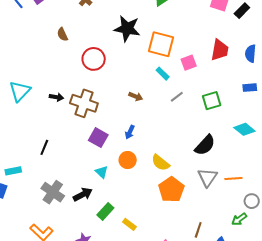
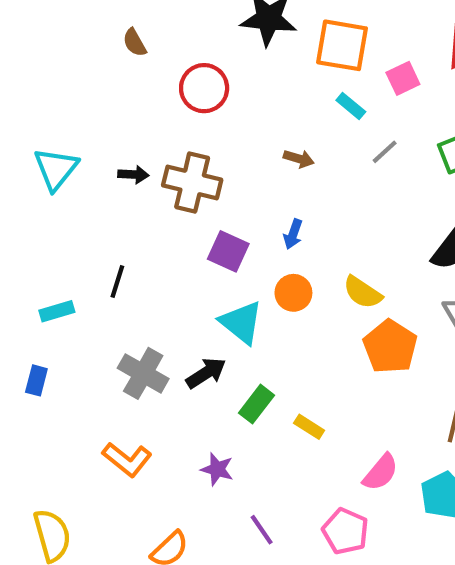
cyan rectangle: (13, 171) -> (57, 311), moved
cyan triangle: (102, 172) -> (241, 322), size x1.6

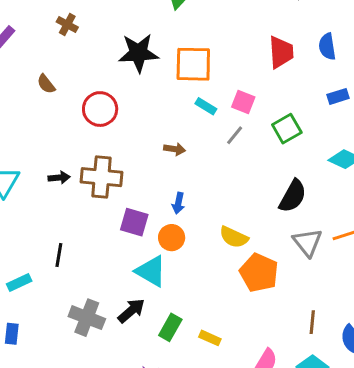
pink square: (403, 78) -> (243, 102), moved, turned -35
orange circle: (293, 293) -> (172, 238), moved

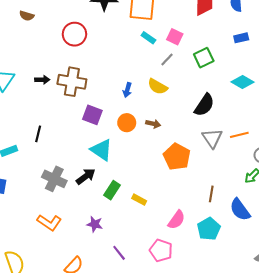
brown semicircle: (46, 84) -> (27, 16), moved, turned -40
brown arrow: (175, 149) -> (153, 124), moved
blue arrow: (178, 203) -> (127, 90), moved
yellow semicircle: (234, 237) -> (158, 87), moved
orange circle: (172, 238) -> (127, 123), moved

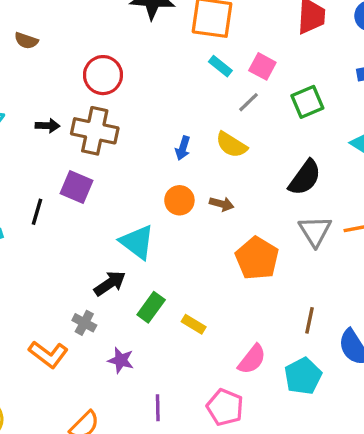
brown semicircle: (27, 16) -> (26, 41), moved
red circle: (74, 34) -> (103, 75), moved
purple square: (92, 115) -> (76, 187), moved
gray cross: (54, 179) -> (84, 323), moved, size x0.6
purple line: (119, 253) -> (158, 408), turned 35

